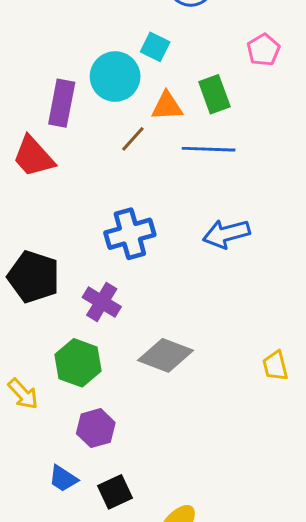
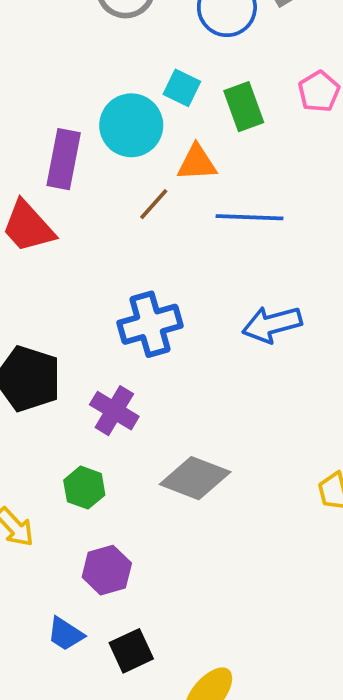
green rectangle: (214, 94) -> (244, 107), moved
green hexagon: (78, 363) -> (84, 488), size x0.7

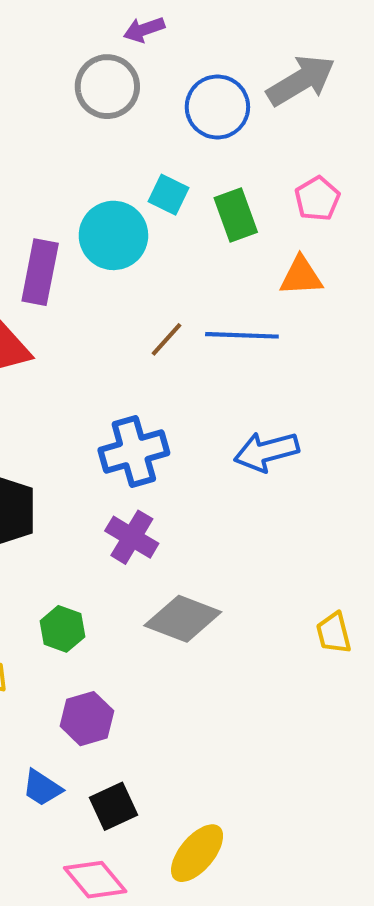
orange triangle: (197, 163) -> (301, 276), moved
brown line: (154, 204) -> (166, 339), moved
purple cross: (114, 411) -> (132, 537), moved

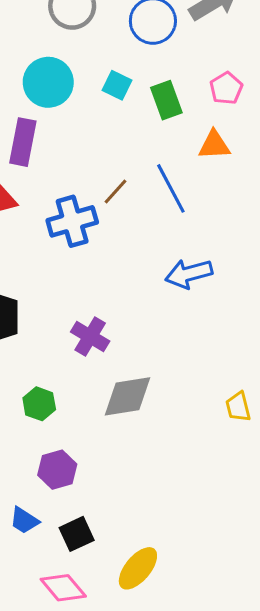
cyan circle: (113, 235) -> (48, 82), moved
blue line: (242, 335) -> (171, 188), turned 60
blue cross: (134, 452) -> (72, 221), moved
gray diamond: (183, 619) -> (127, 396), turned -30

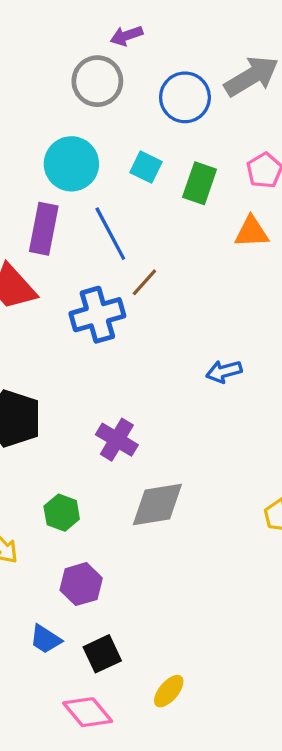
green rectangle: (166, 100) -> (200, 183), turned 39
blue line: (171, 188) -> (110, 234), moved
blue arrow: (189, 274) -> (224, 372), size x0.7
yellow ellipse: (138, 568) -> (169, 691), size x0.7

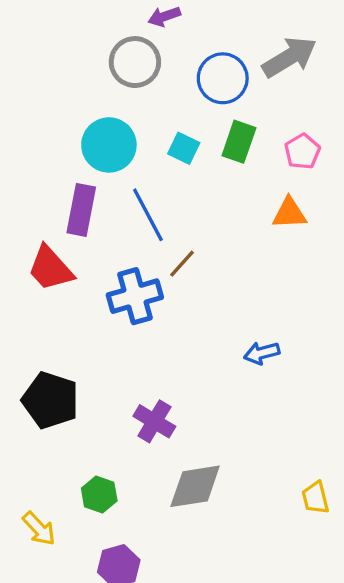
green rectangle: (200, 183) -> (239, 142), moved

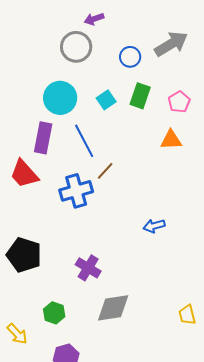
blue circle: (223, 78) -> (130, 57), size x0.7
cyan square: (184, 148) -> (106, 100), turned 30

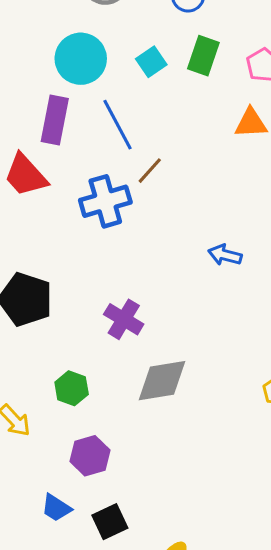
blue arrow: (154, 226) -> (225, 255), turned 30

